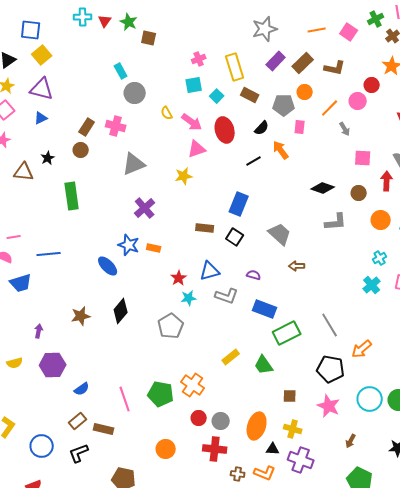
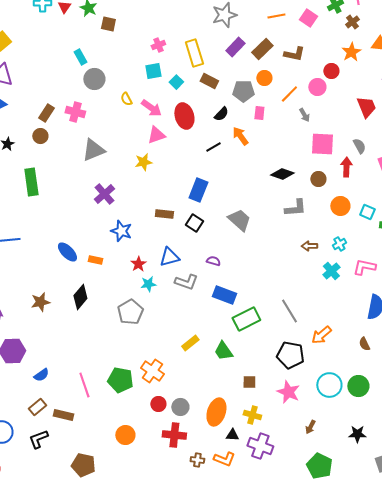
pink square: (363, 158) -> (322, 144), size x1.4
blue star: (129, 245) -> (121, 231), moved
orange rectangle: (154, 248) -> (95, 260), moved
brown arrow: (297, 266) -> (309, 246), moved

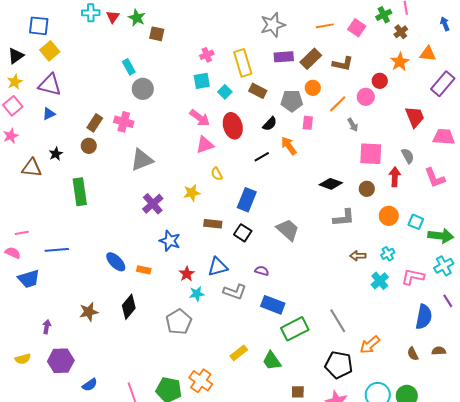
purple rectangle: (235, 47) -> (284, 57), turned 42
yellow semicircle: (126, 99) -> (217, 174), moved
yellow star: (143, 162) -> (192, 193), moved

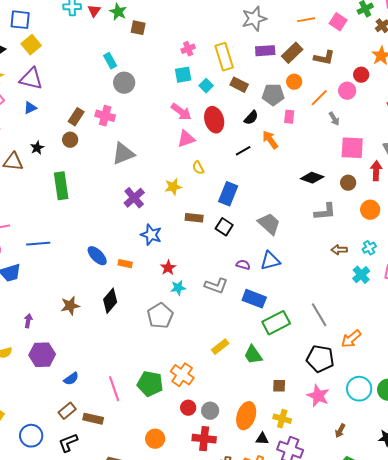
blue triangle: (218, 267) -> (270, 261), moved

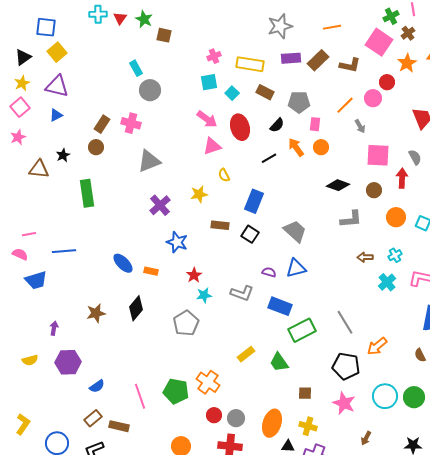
pink square: (338, 22) -> (379, 42), moved, size x1.5
yellow rectangle: (224, 57) -> (250, 64), turned -64
orange circle: (294, 82) -> (321, 147), moved

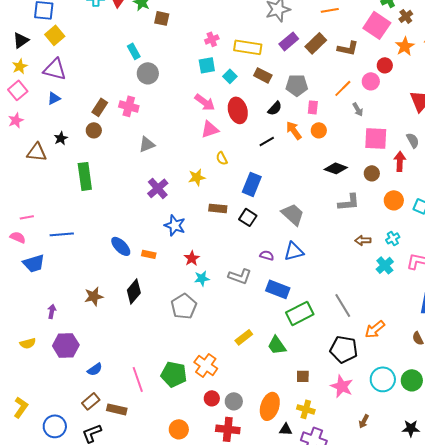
purple rectangle: (291, 58) -> (289, 41), turned -36
gray triangle: (149, 161) -> (147, 144), size x0.7

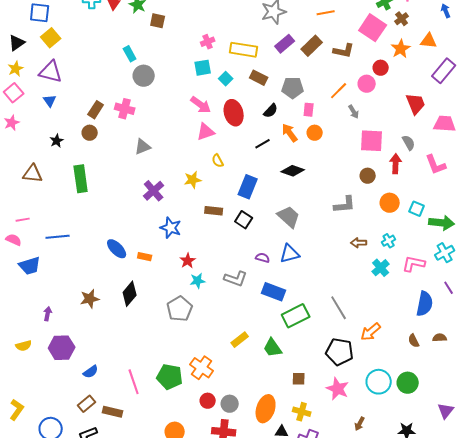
blue triangle: (54, 98) -> (50, 101), turned -40
brown triangle: (37, 152) -> (33, 174), moved
black diamond: (336, 168) -> (293, 171), moved

